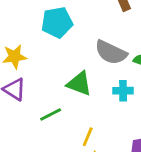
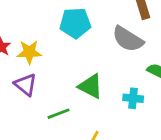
gray semicircle: (111, 52) -> (128, 39), moved

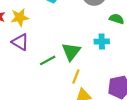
green triangle: (91, 86) -> (71, 52), moved, turned 48

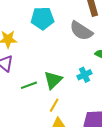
cyan cross: (102, 42) -> (84, 75), turned -32

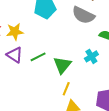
green line: (29, 85) -> (38, 57), moved

